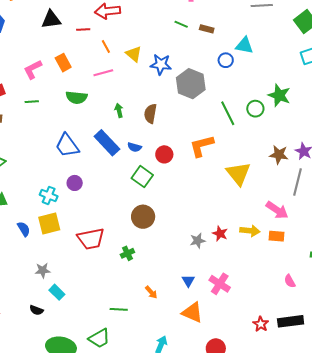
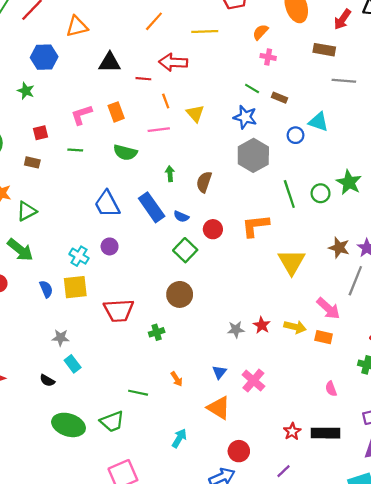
blue star: (161, 64) -> (245, 117), moved

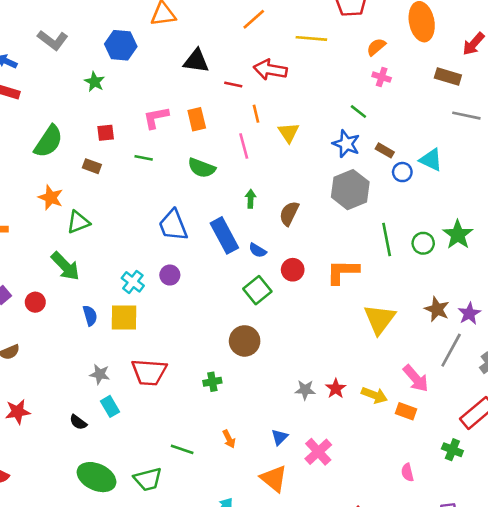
brown rectangle: (280, 98) -> (385, 150), moved
pink line: (159, 130) -> (244, 146), turned 75
red trapezoid: (119, 310) -> (149, 372), moved

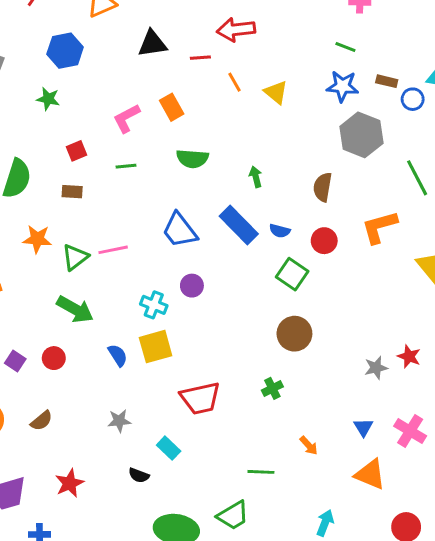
pink line: (244, 146) -> (113, 250), moved, turned -70
brown semicircle: (289, 213) -> (323, 187), moved
gray star: (100, 374) -> (119, 421), moved

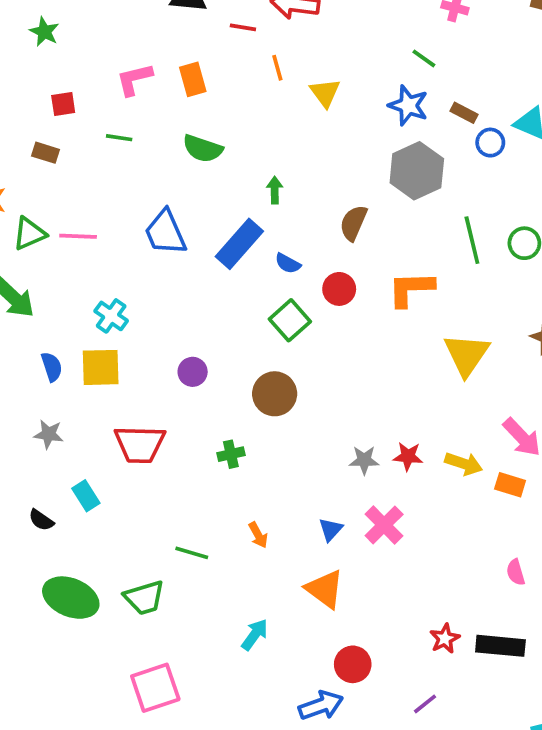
blue rectangle: (239, 225) -> (239, 244), turned 72
purple circle: (192, 286) -> (193, 372), moved
red star: (409, 356) -> (408, 456), turned -30
gray star: (119, 421) -> (49, 434), moved
pink cross: (410, 431) -> (384, 525), moved

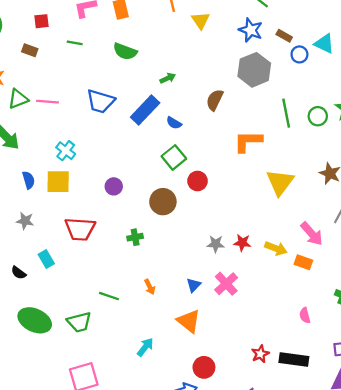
green arrow: (275, 190) -> (168, 78), turned 63
blue trapezoid: (165, 232) -> (101, 101), turned -52
red circle: (339, 289) -> (197, 181), moved

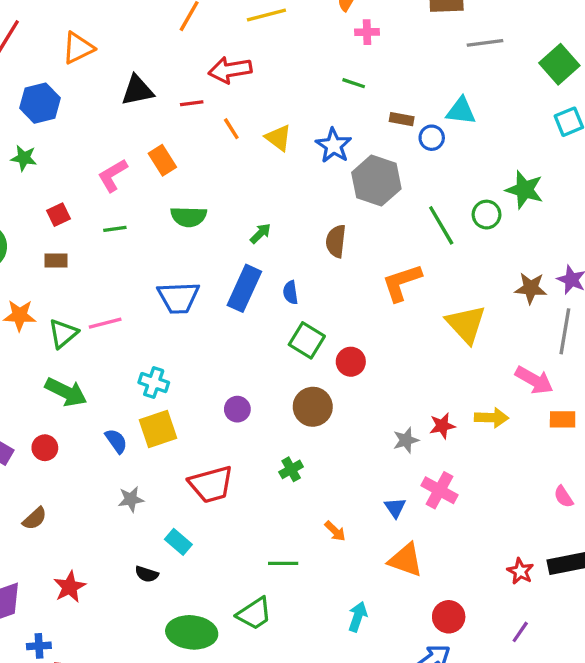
blue star: (251, 30) -> (334, 145), moved, turned 30
blue semicircle: (174, 123) -> (290, 292), turned 70
orange rectangle: (303, 262) -> (563, 419), moved

